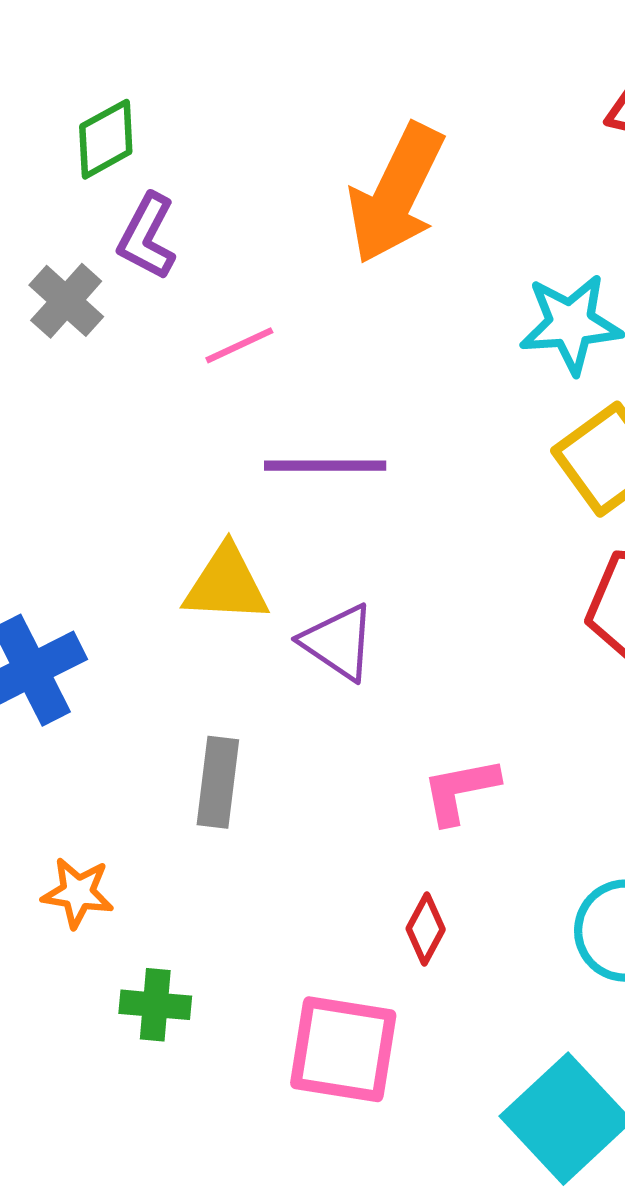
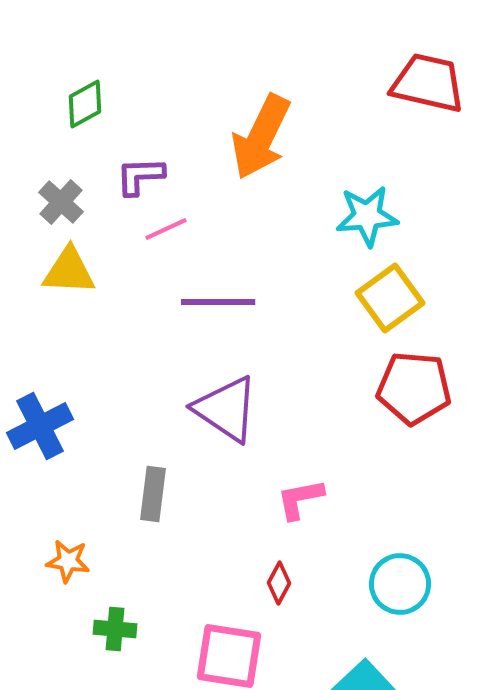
purple L-shape: (147, 237) -> (140, 176), moved, turned 60
yellow triangle: (226, 584) -> (69, 271), moved
purple triangle: (338, 642) -> (226, 409), size x1.4

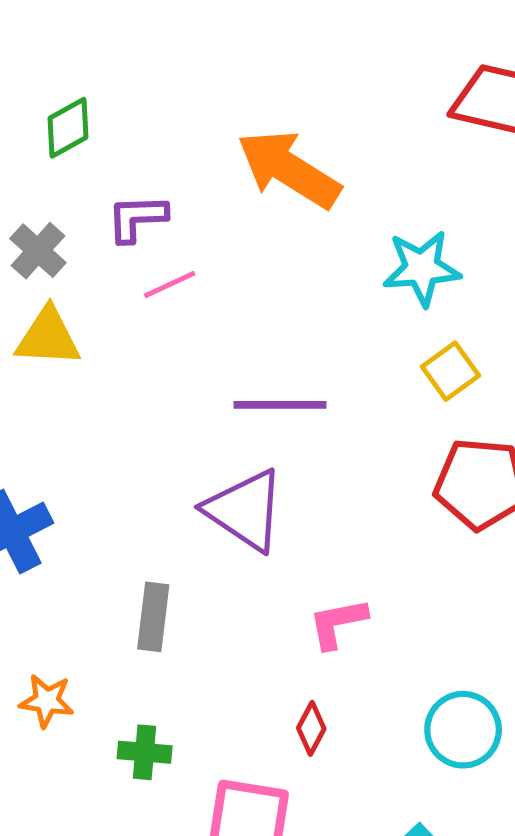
orange arrow: (261, 137) -> (289, 169), turned 96
yellow square: (390, 298) -> (451, 371), size x0.7
purple line: (218, 302) -> (280, 405), moved
green cross: (115, 629) -> (145, 752), moved

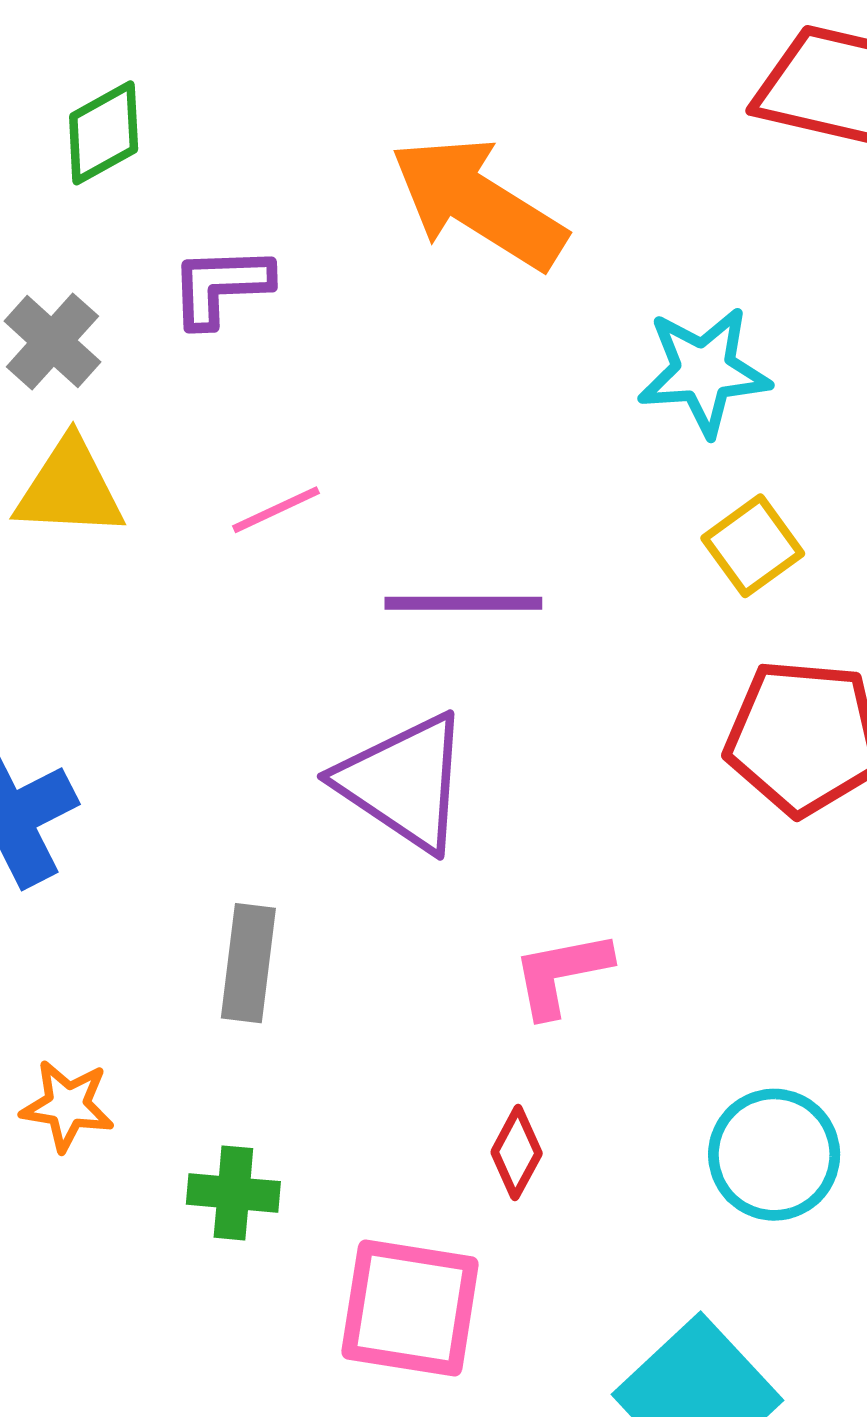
pink line: (170, 285) -> (276, 510), moved

